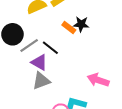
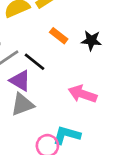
black star: (81, 24) -> (91, 40), moved
pink arrow: (98, 80) -> (83, 94), moved

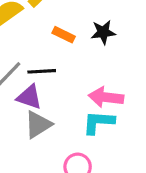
black line: (35, 62) -> (42, 71), turned -30
cyan L-shape: (67, 135) -> (98, 122), moved

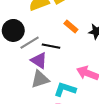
cyan L-shape: (98, 122) -> (65, 89), moved

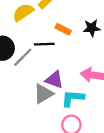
black line: (51, 46) -> (44, 44), moved
purple triangle: (39, 60) -> (54, 80), moved

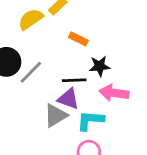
black star: (92, 28) -> (100, 66), moved
black line: (44, 44) -> (74, 80), moved

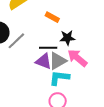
pink arrow: (114, 93) -> (77, 58), turned 30
gray triangle: (56, 115) -> (58, 61), moved

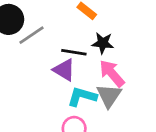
gray triangle: (58, 61) -> (109, 96), moved, turned -36

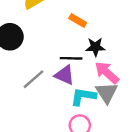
gray line: (31, 35) -> (33, 79), moved

